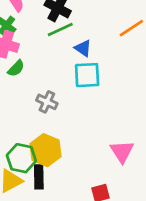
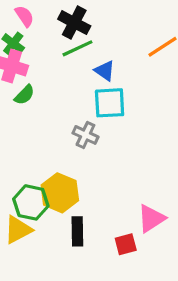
gray cross: (47, 102) -> (85, 135), moved
pink triangle: (122, 151) -> (151, 219), moved, turned 30
black rectangle: (39, 177) -> (77, 231), moved

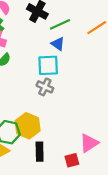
green line: (77, 48) -> (60, 24), moved
cyan square: (110, 103) -> (48, 65), moved

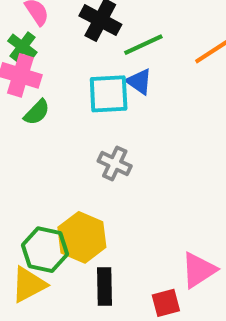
cyan square: (48, 65) -> (109, 94), moved

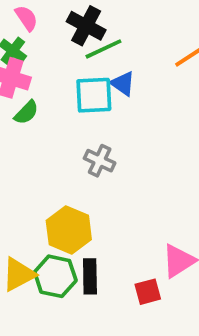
green line: (143, 45) -> (103, 49), moved
green hexagon: (45, 250) -> (55, 276), moved

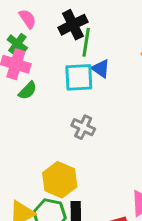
black cross: (86, 26) -> (73, 25), turned 36
green line: (103, 49) -> (86, 42), turned -56

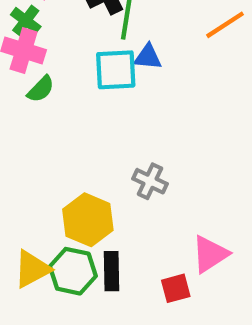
blue triangle: (101, 69) -> (148, 57), turned -30
gray cross: (83, 127) -> (150, 181), moved

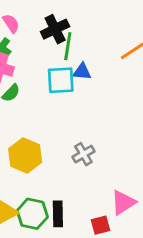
gray cross: (150, 181) -> (83, 154), turned 35
yellow hexagon: (88, 220) -> (25, 156), moved

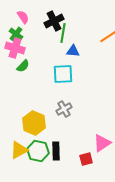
cyan square: (61, 80) -> (63, 74), moved
gray cross: (83, 154) -> (64, 109), moved
yellow hexagon: (25, 156) -> (34, 123), moved

